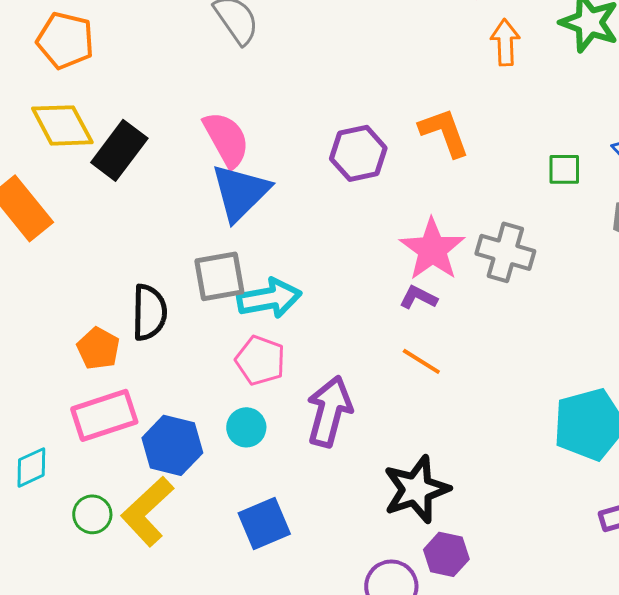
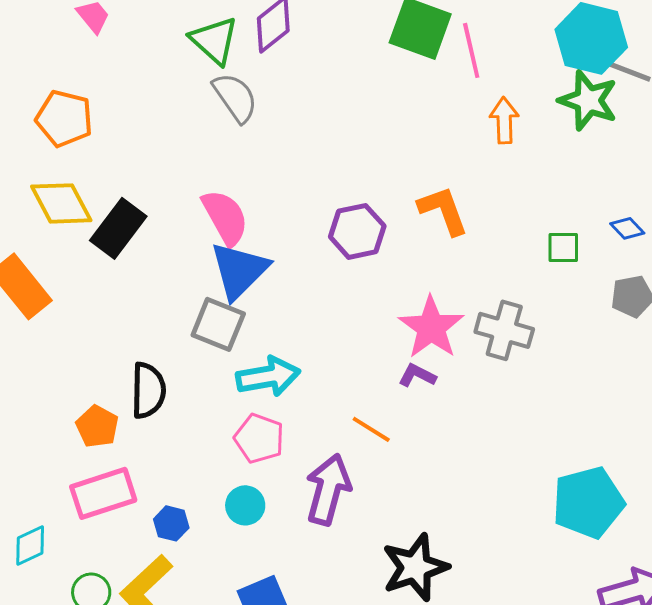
gray square: (219, 276) -> (218, 324), moved, turned 32
orange line: (421, 361) -> (371, 429), moved
blue hexagon: (172, 445) -> (171, 523), size x0.6

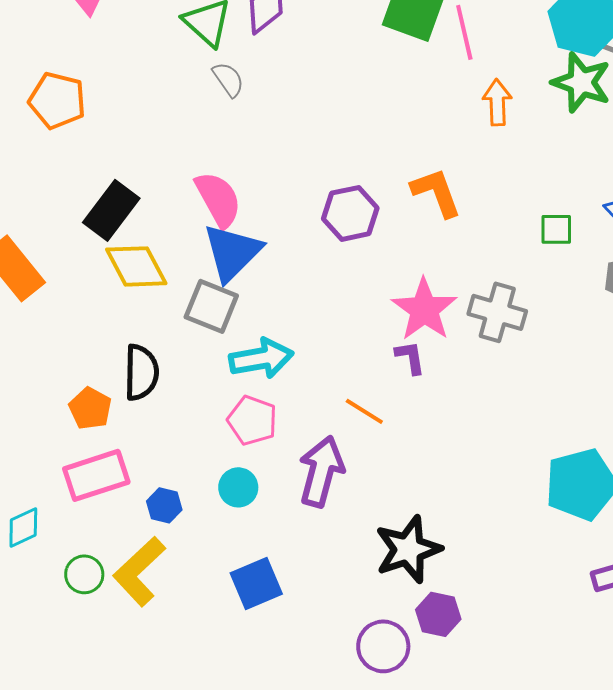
gray semicircle: (235, 97) -> (228, 79), size x0.7
yellow diamond: (61, 203) -> (136, 266), moved
purple L-shape: (417, 375) -> (410, 357), turned 54

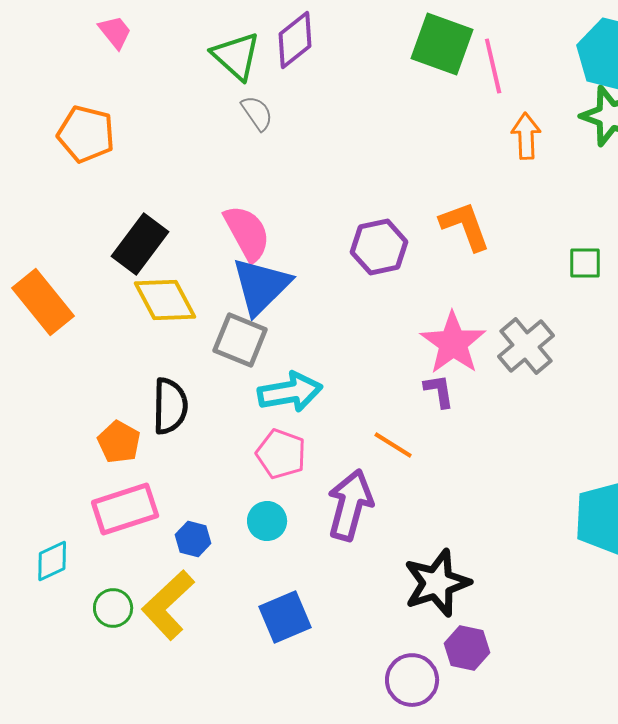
gray cross: (497, 312) -> (526, 346), turned 34

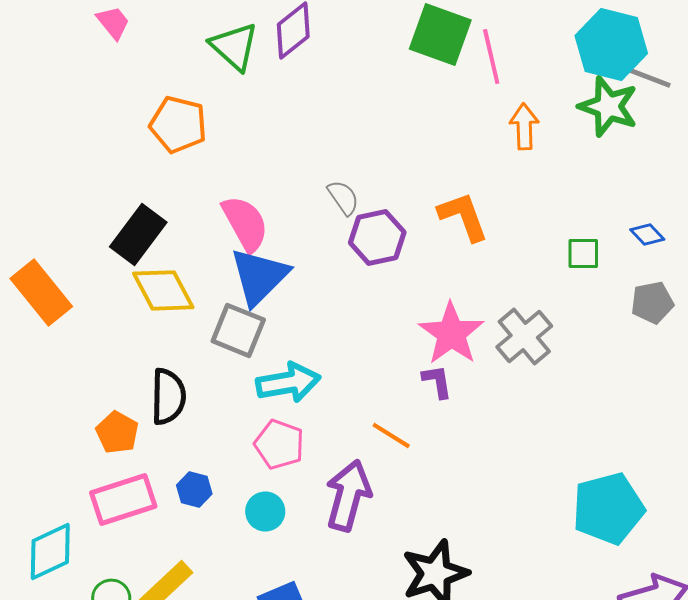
gray semicircle: (257, 113) -> (343, 197), moved
orange pentagon: (86, 134) -> (178, 124), moved
blue hexagon: (193, 539) -> (194, 489), moved
cyan diamond: (52, 561) -> (50, 551), size x1.4

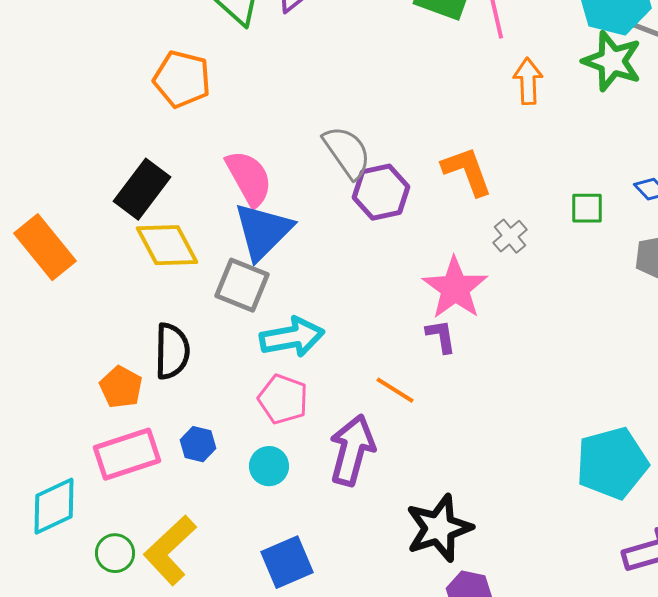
gray semicircle: (343, 197) -> (347, 152), size x1.5
gray cross: (524, 336) -> (510, 236), moved, size x0.6

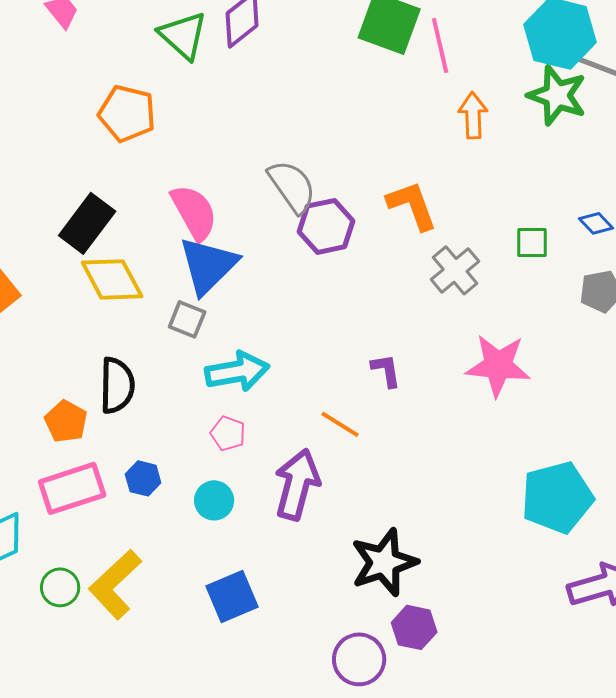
gray cross: (510, 236) -> (455, 270), size x1.4
gray square: (242, 285) -> (187, 319), size x0.7
pink star: (455, 288) -> (498, 365), moved, turned -30
pink pentagon: (283, 399) -> (228, 433), size x0.7

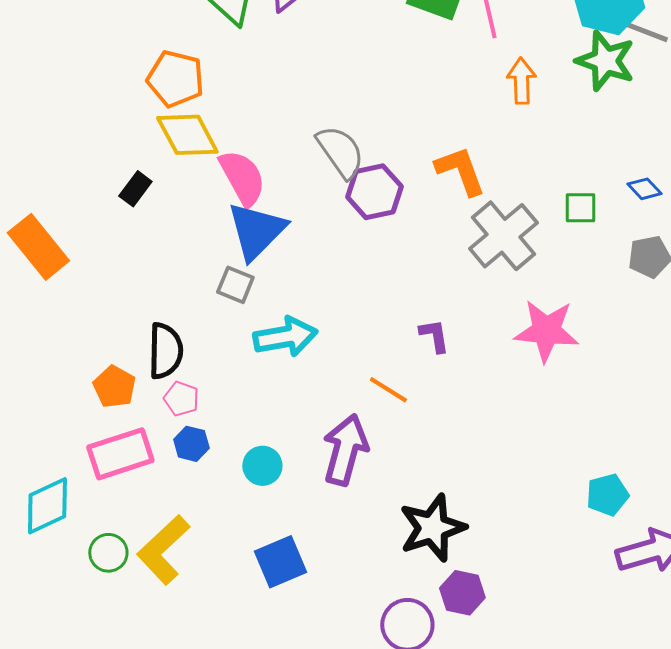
black rectangle: (87, 223) -> (135, 189), size x0.6
gray cross: (455, 270) -> (503, 236), size x1.4
yellow diamond: (112, 279) -> (187, 135), moved
pink pentagon: (228, 433) -> (181, 399), moved
cyan pentagon: (557, 497) -> (607, 495), moved, size x0.6

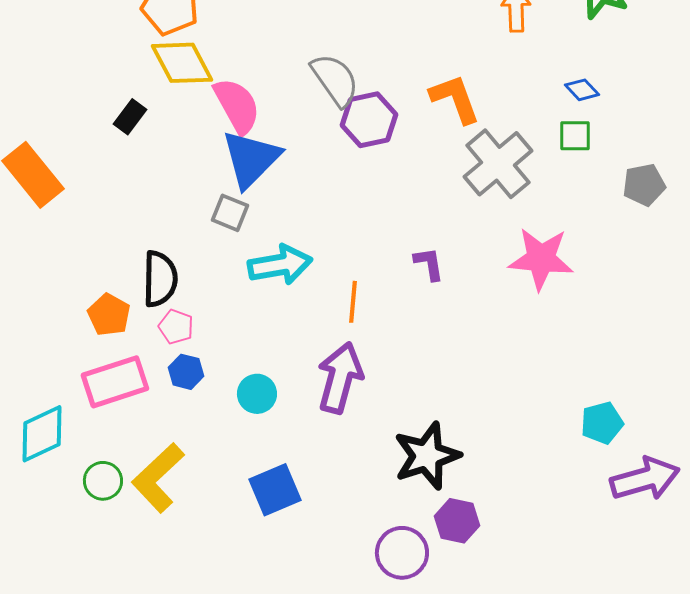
blue diamond: (644, 189) -> (582, 90), moved
orange line: (388, 390) -> (353, 302), moved, turned 63

